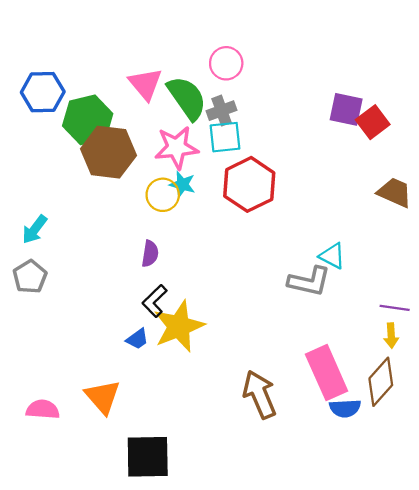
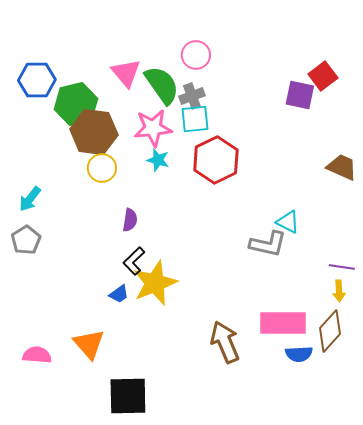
red square: (373, 122) -> (323, 76), moved
yellow circle: (163, 195) -> (102, 168), moved
pink rectangle: (327, 373) -> (283, 323), turned -66

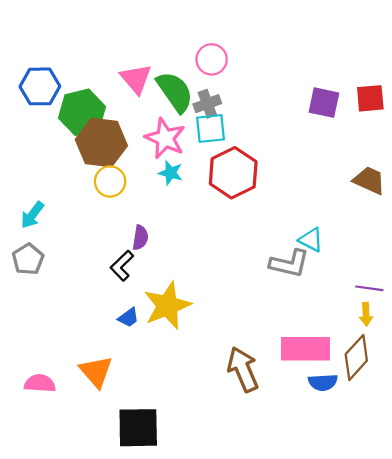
red square: (323, 76) -> (370, 98), moved, turned 32
pink star: (153, 128) -> (165, 138), turned 30
black L-shape: (134, 261) -> (122, 266), moved

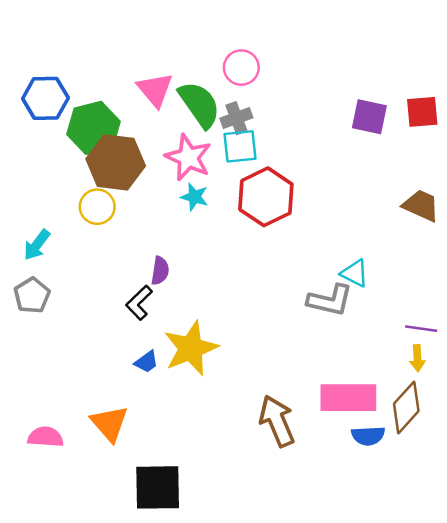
yellow circle: (110, 181) -> (97, 207), moved

